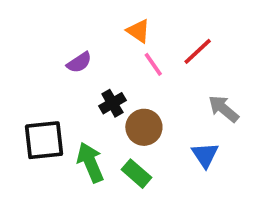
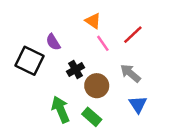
purple semicircle: (79, 62) -> (53, 42), turned 91
gray arrow: (224, 109) -> (130, 73), moved
black square: (44, 140) -> (29, 61), moved, turned 32

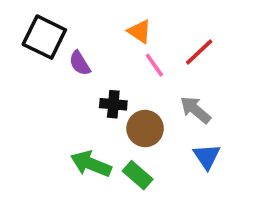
black square: (29, 61) -> (44, 37), moved
black cross: (76, 69) -> (113, 104), turned 35
green arrow: (61, 109) -> (91, 164), turned -45

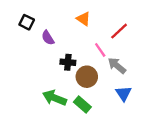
black square: (44, 37) -> (27, 22), size x0.6
pink line: (154, 65) -> (100, 50), moved

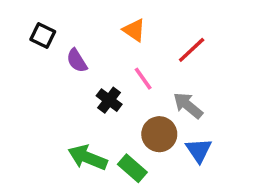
pink line: (100, 50) -> (143, 79), moved
black cross: (68, 62) -> (109, 100), turned 32
brown circle: (87, 77) -> (159, 134), moved

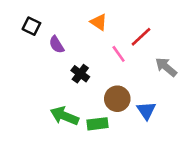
pink line: (143, 79) -> (119, 54), moved
gray arrow: (188, 105) -> (166, 67), moved
green rectangle: (132, 168) -> (97, 124), turned -48

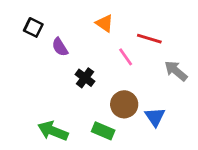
red line: (141, 37) -> (149, 39), turned 60
green arrow: (64, 116) -> (53, 131), moved
green rectangle: (97, 124) -> (103, 131), turned 30

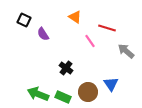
black cross: (85, 78) -> (66, 68), moved
brown circle: (124, 104) -> (88, 92), moved
green rectangle: (103, 131) -> (63, 97), moved

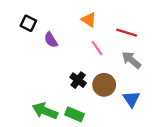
pink line: (90, 41) -> (97, 48), moved
gray arrow: (126, 51) -> (131, 60), moved
brown circle: (88, 92) -> (104, 85), moved

